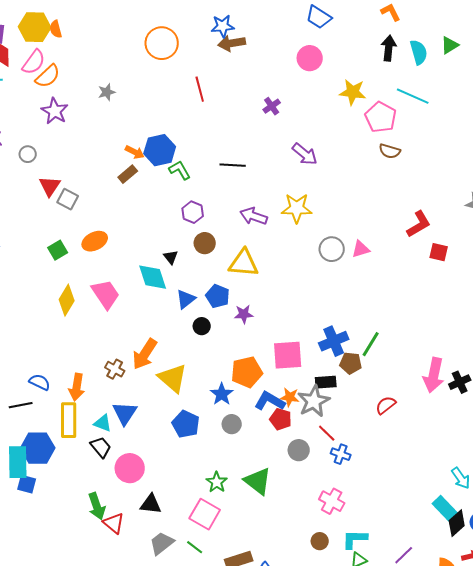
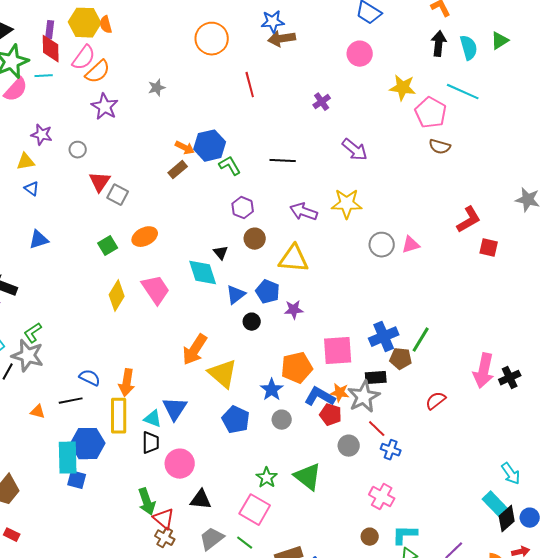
brown cross: (115, 369) -> (165, 538), moved
black trapezoid: (101, 447) -> (151, 443), turned 40

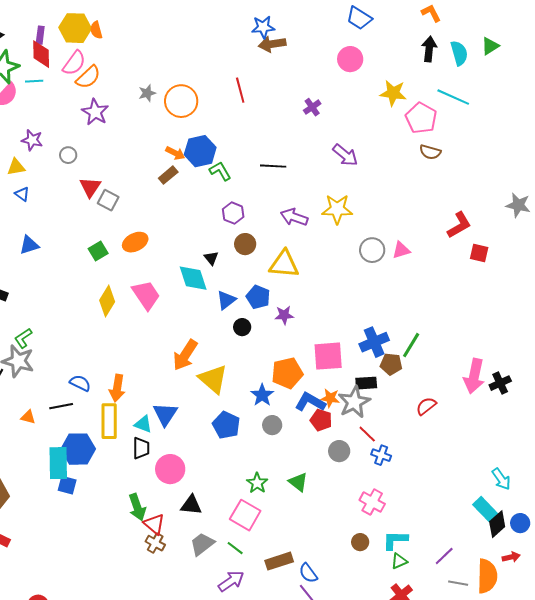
orange circle: (212, 39) -> (181, 101), moved
green triangle: (308, 477) -> (298, 482), size x0.7

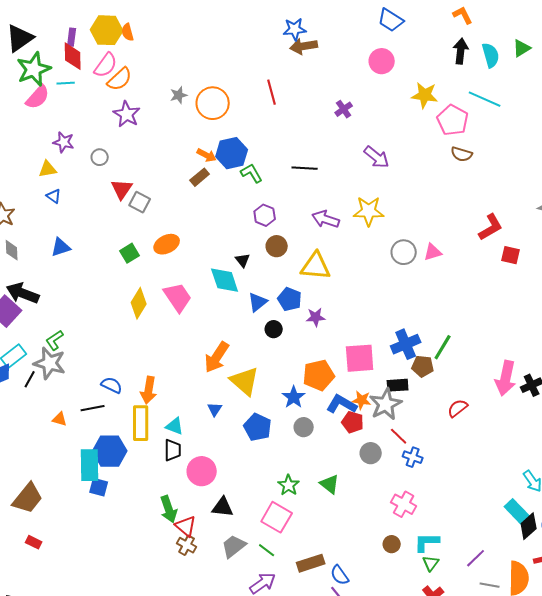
blue triangle: (165, 414) -> (215, 409), moved, size x0.6
green triangle: (399, 561) -> (431, 563), turned -30

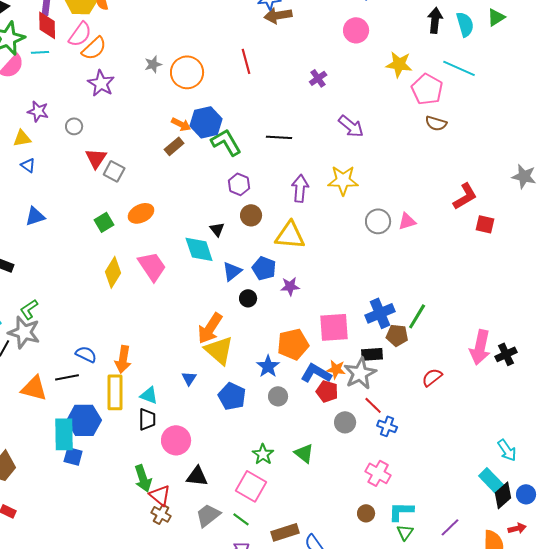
green L-shape: (252, 173) -> (226, 142), size x1.4
purple arrow: (326, 219) -> (300, 188), turned 76
orange arrow: (217, 357) -> (210, 328), moved
orange triangle: (60, 419) -> (34, 388), size x1.8

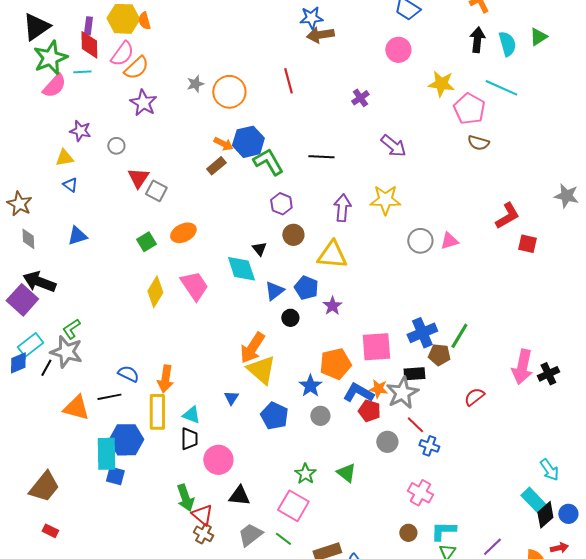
purple star: (290, 286) -> (332, 306), turned -30

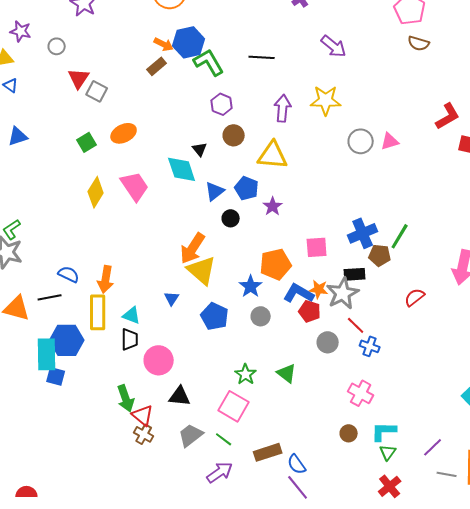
pink square: (376, 347) -> (317, 247), size x0.7

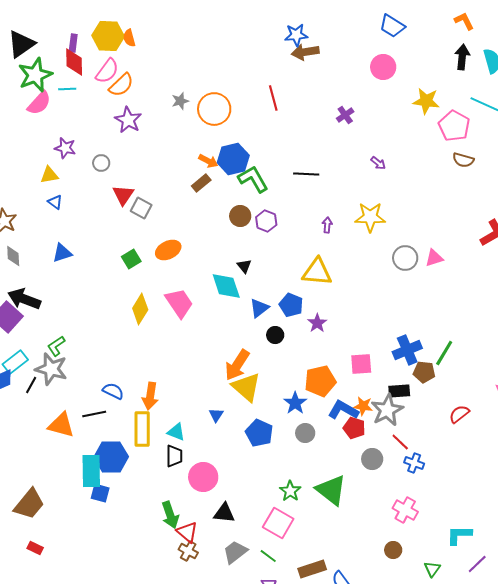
purple arrow: (334, 46) -> (378, 163), size x0.6
purple arrow: (283, 108) -> (327, 225), size x0.6
brown circle: (234, 135) -> (240, 216), moved
green triangle: (287, 373) -> (331, 490), size x1.6
cyan L-shape: (384, 431) -> (459, 535), moved

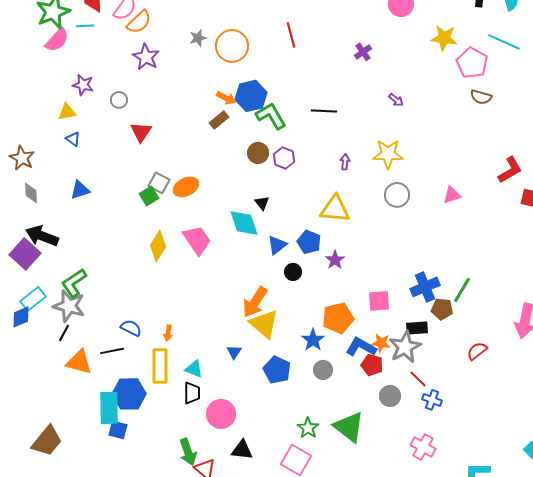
gray square: (141, 208) -> (159, 183), moved
gray circle: (405, 258) -> (397, 195), moved
green L-shape: (56, 346) -> (74, 283), size x1.4
black line: (31, 385) -> (64, 333), moved
orange arrow: (150, 396) -> (168, 333), size x0.6

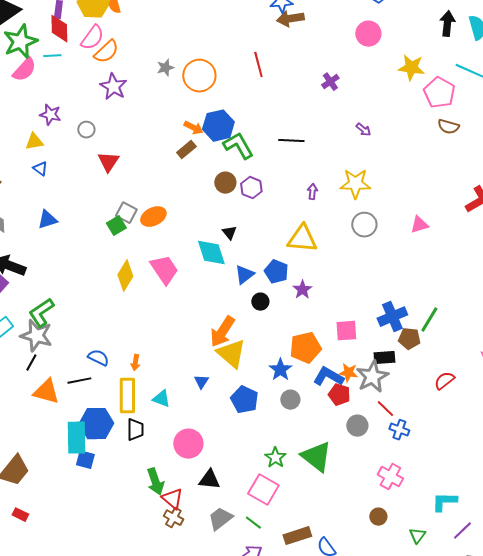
black trapezoid: (192, 393) -> (135, 430), moved

